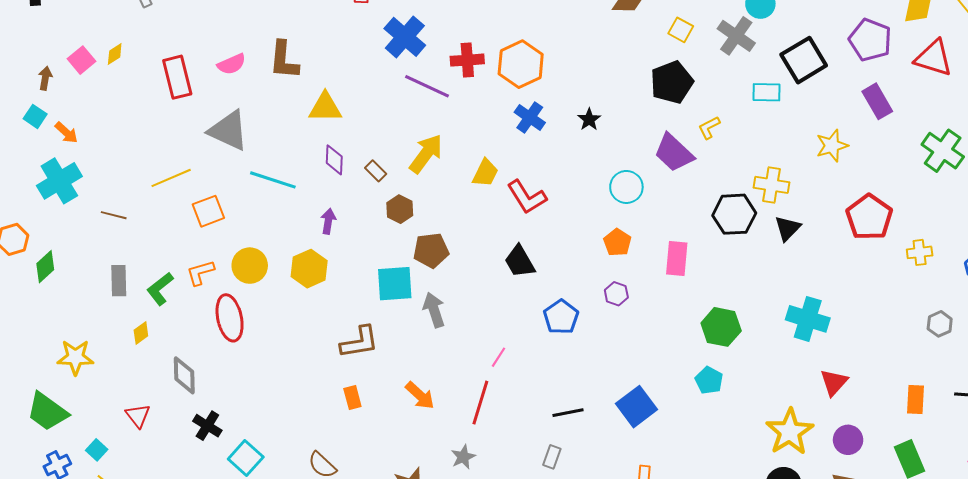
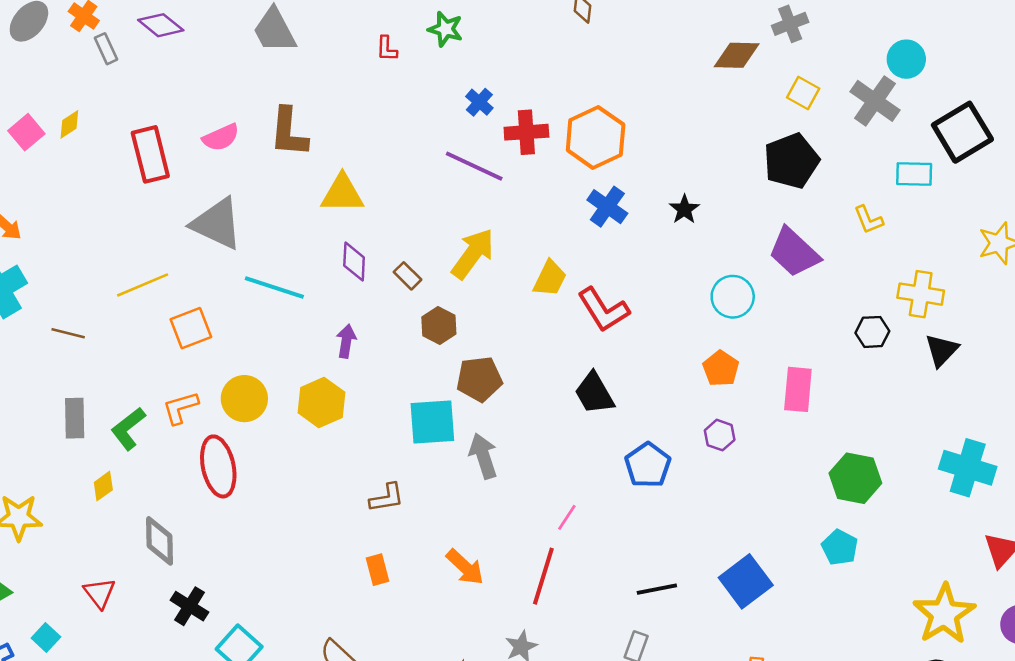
blue cross: (405, 37) -> (479, 102), moved, size x0.5
yellow L-shape: (709, 128) -> (868, 220), moved, turned -85
black hexagon: (734, 214) -> (872, 332), size x0.6
brown L-shape: (359, 342) -> (387, 498), size x0.7

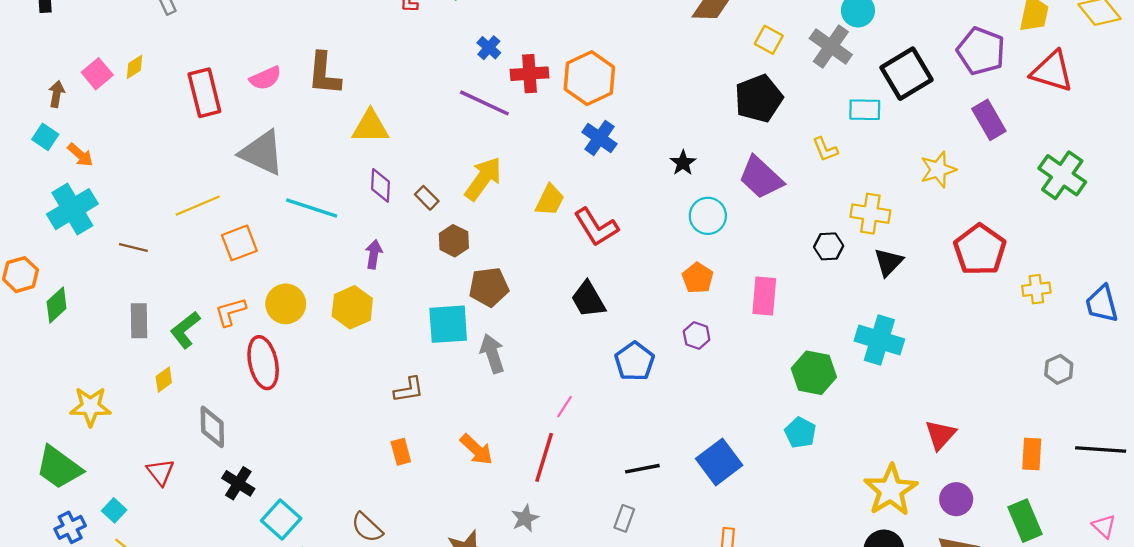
black star: (684, 209) -> (683, 163), moved
cyan cross: (968, 468) -> (879, 340), moved

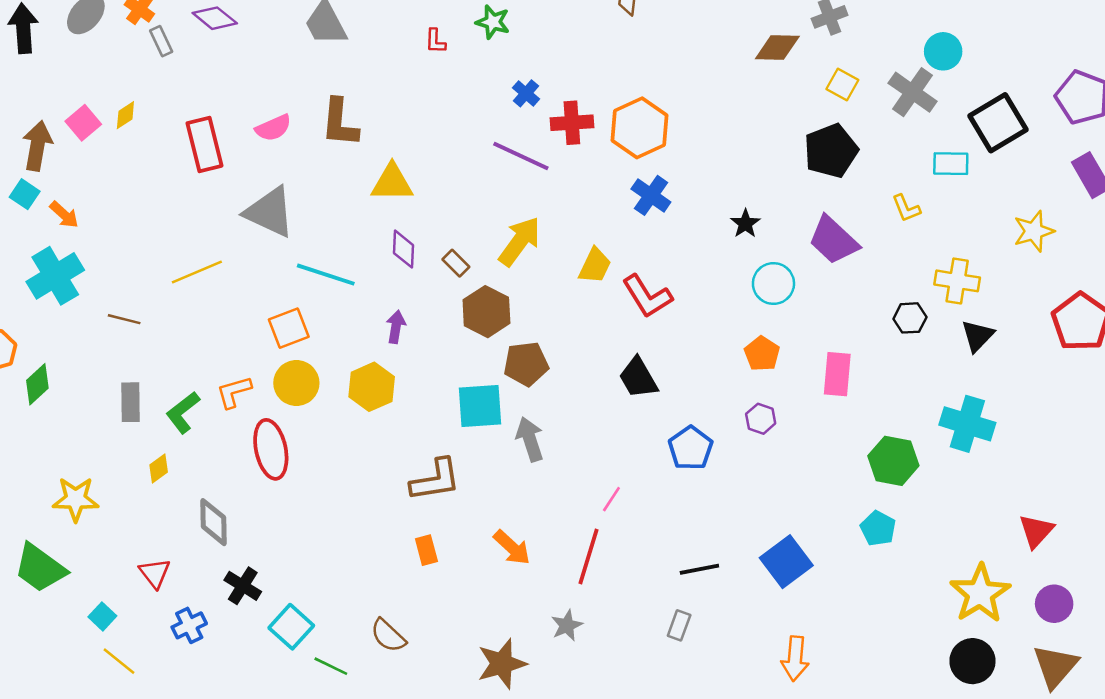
brown arrow: (57, 94) -> (37, 146), size x1.6
brown hexagon: (454, 241) -> (486, 312), size x1.4
orange square: (239, 243) -> (289, 328), moved
brown L-shape: (409, 390) -> (435, 480), size x1.5
blue cross: (70, 527) -> (189, 625), moved

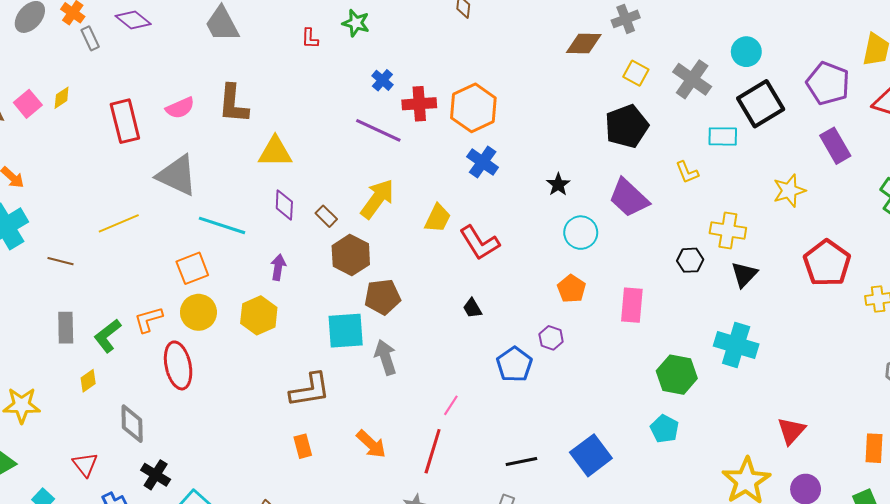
cyan circle: (943, 51) -> (746, 52), moved
black trapezoid: (638, 378) -> (472, 308), size x0.6
purple hexagon: (761, 419) -> (551, 338), moved

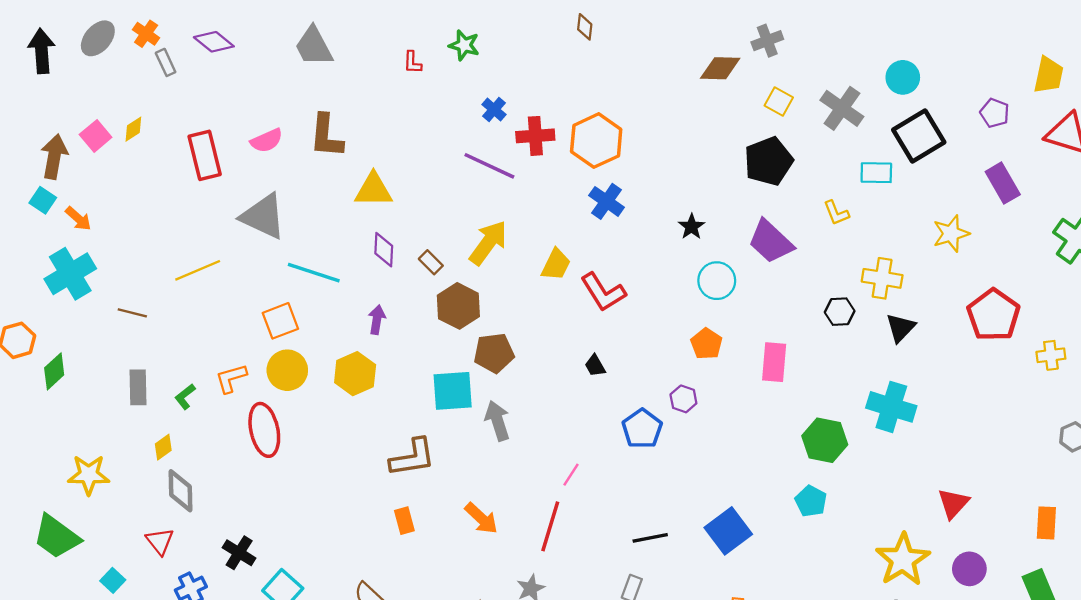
purple pentagon: (828, 83) -> (995, 113), size x0.6
green L-shape: (108, 336) -> (185, 397), size x0.7
gray diamond: (132, 424) -> (180, 491), moved

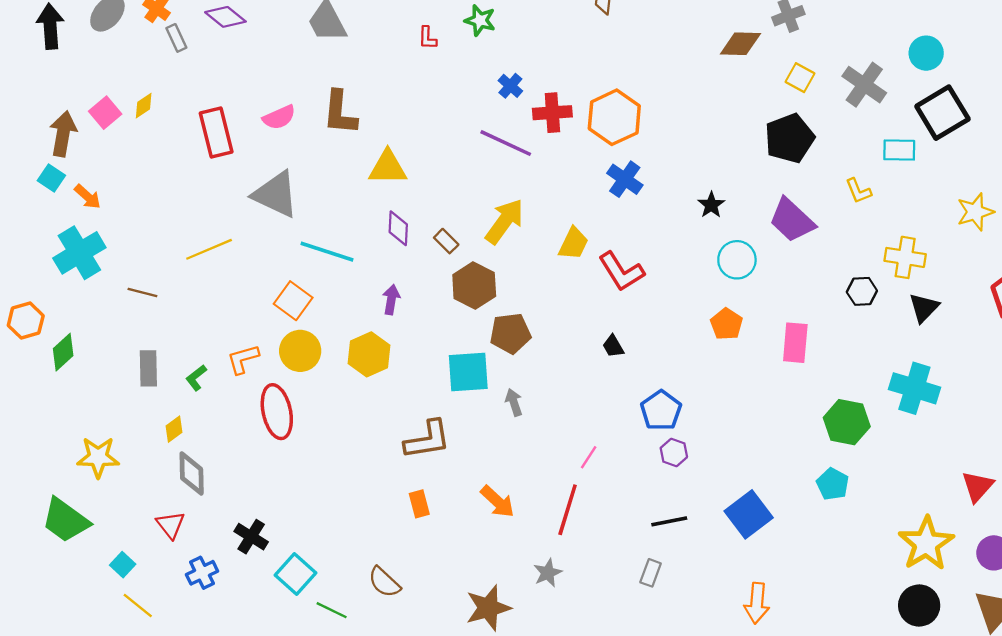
orange square: (280, 321) -> (293, 301), turned -33
purple hexagon: (683, 399) -> (674, 453), moved
gray arrow: (497, 421) -> (514, 402), size x0.7

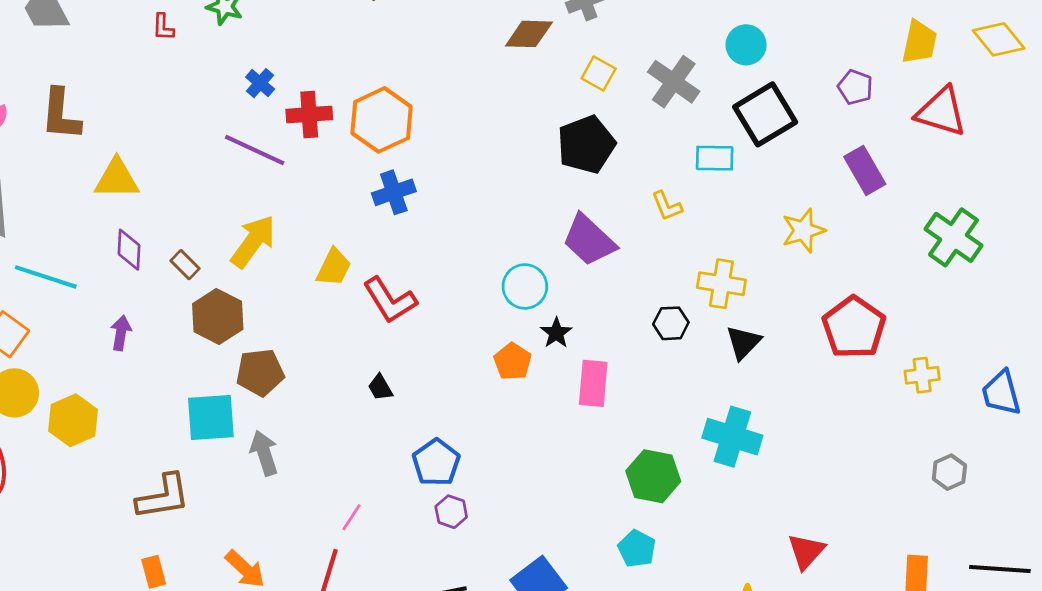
blue cross: (625, 179) -> (394, 192), turned 36
black star: (711, 205) -> (556, 333), moved
yellow hexagon: (369, 354) -> (73, 420), moved
gray arrow: (514, 402) -> (264, 453), size x1.4

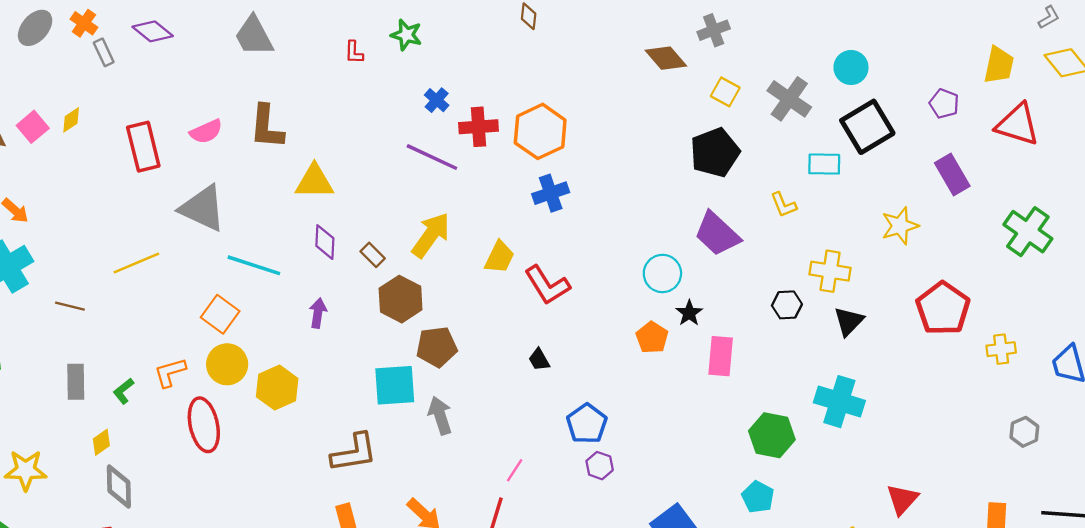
brown diamond: (529, 34) -> (666, 58), turned 48

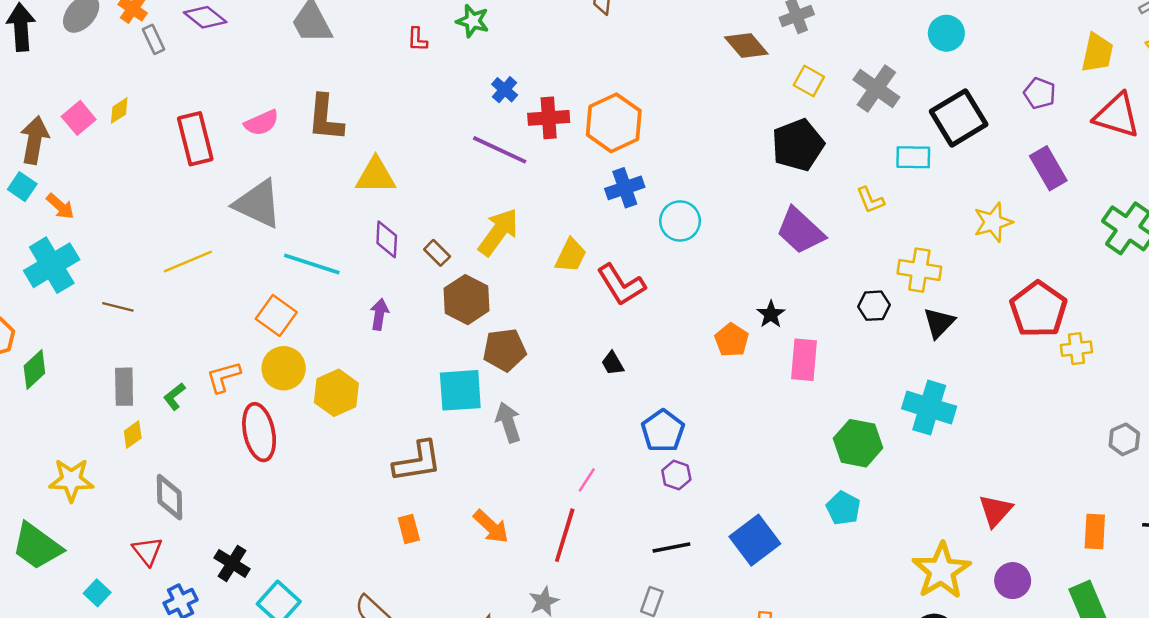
cyan circle: (851, 67) -> (946, 33), moved
cyan circle: (662, 273) -> (680, 221), moved
yellow cross: (1001, 349) -> (1076, 349), moved
yellow diamond: (101, 442) -> (133, 435), moved

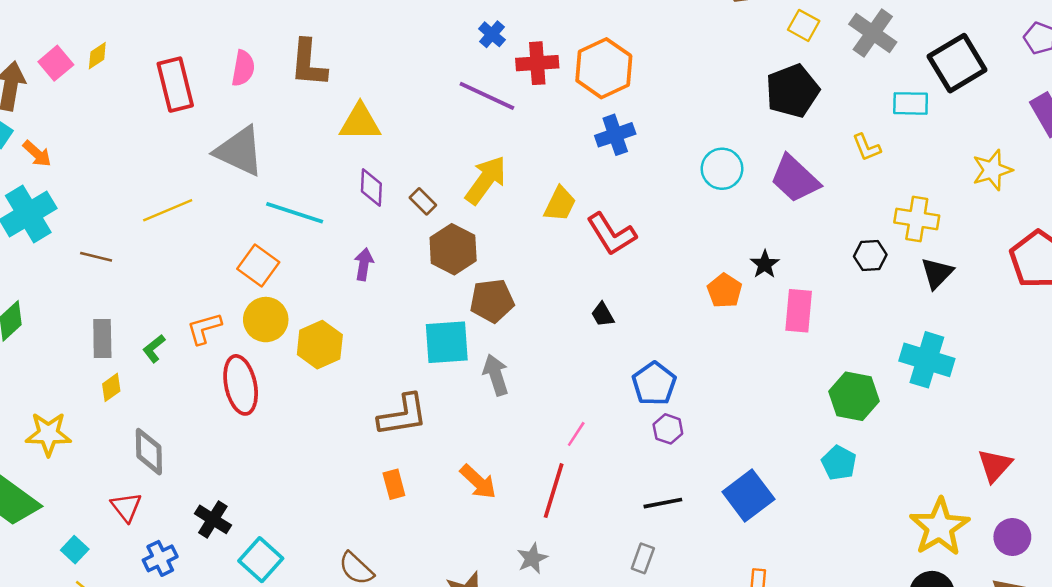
pink semicircle: (262, 123) -> (243, 68), turned -56
cyan circle: (680, 221) -> (722, 169), moved

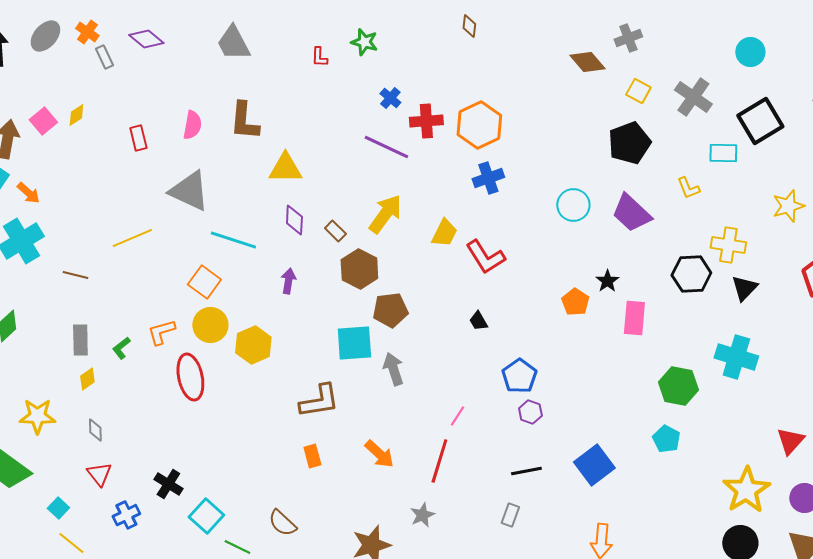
red rectangle: (175, 85) -> (138, 138), size x0.6
black hexagon: (870, 255) -> (691, 274), size x1.5
gray diamond: (149, 452) -> (95, 430), moved, size x0.6

